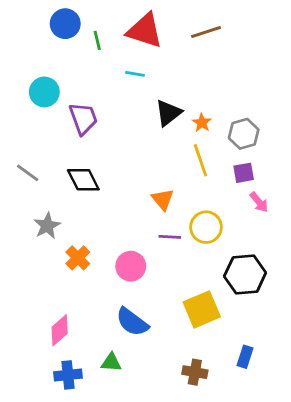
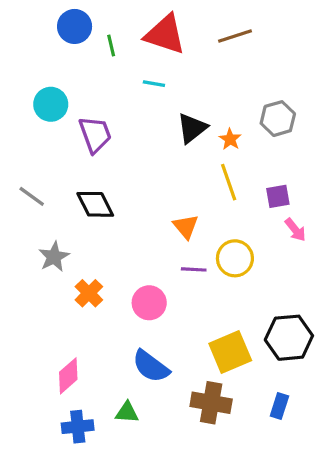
gray hexagon: (244, 134) -> (278, 119), moved
black hexagon: (245, 275) -> (289, 338), moved
brown cross: (195, 372) -> (211, 403), moved, size x1.4

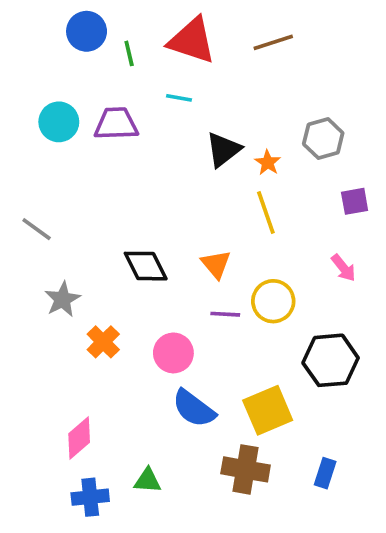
purple trapezoid: (95, 134) -> (116, 124), moved, turned -72
purple square: (278, 196) -> (355, 201), moved
black diamond: (95, 204) -> (146, 266), moved
black hexagon: (289, 338) -> (331, 360), moved
blue semicircle: (151, 366) -> (194, 408), moved

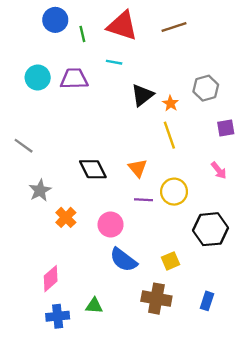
yellow square: (268, 410) -> (171, 261), size x0.6

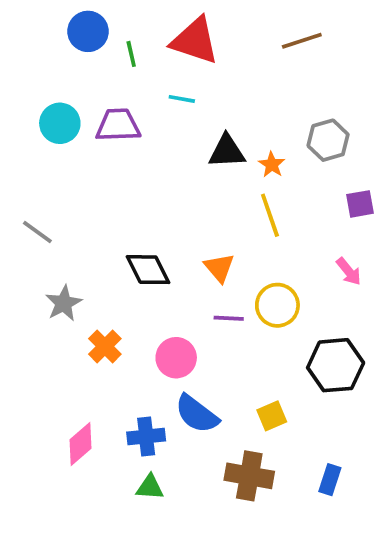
brown line: (174, 27) -> (302, 41), moved
black triangle: (142, 95) -> (227, 151), turned 35
blue cross: (58, 316) -> (146, 436), moved

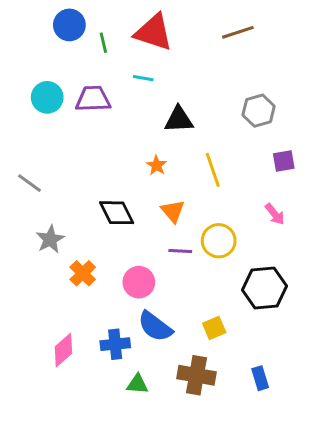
orange star: (272, 165) -> (157, 165), moved
blue rectangle: (330, 480) -> (260, 378), turned -35
green triangle: (150, 487) -> (137, 384), moved

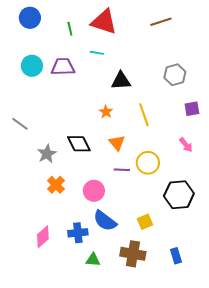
blue circle: (69, 25) -> (30, 18), moved
gray star: (50, 239) -> (47, 154), moved

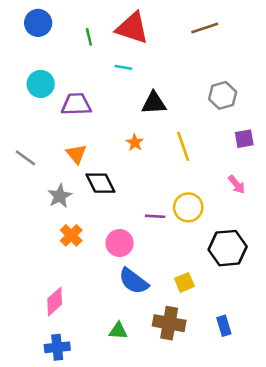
purple trapezoid: (63, 67) -> (76, 104), moved
orange triangle: (117, 143) -> (76, 154), moved
blue cross: (78, 233) -> (57, 347), moved

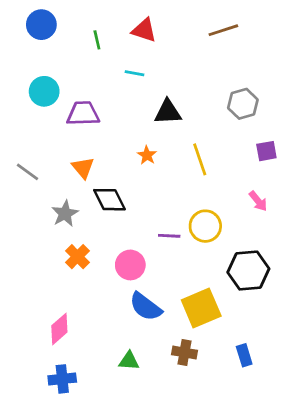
red triangle: (132, 28) -> (144, 30), size x0.7
yellow square: (184, 282) -> (201, 308), size x1.8
brown cross: (169, 323) -> (184, 353), size x0.7

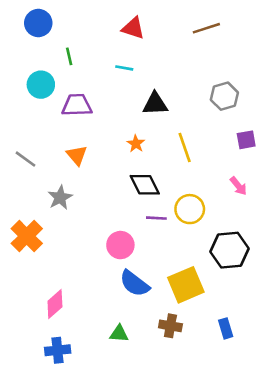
green line: (97, 40) -> (69, 56), moved
black diamond: (109, 200) -> (145, 185), moved
orange cross: (77, 257) -> (27, 236), moved, size x1.4

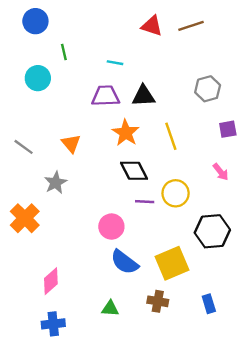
red triangle: (133, 28) -> (152, 26), moved
purple trapezoid: (77, 105) -> (105, 96), moved
orange star: (136, 144) -> (126, 133), size x1.6

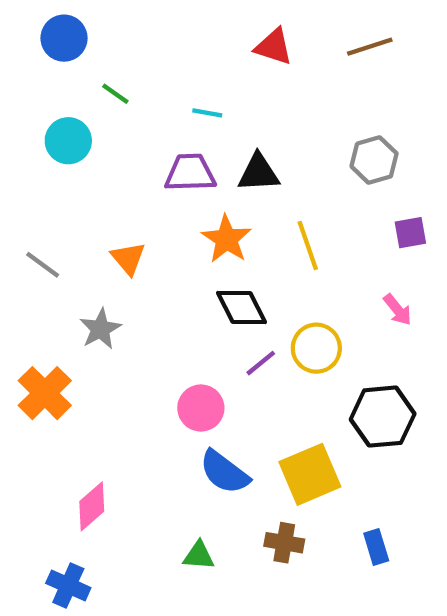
brown line: (191, 26) -> (370, 47), moved
green line: (64, 52) -> (115, 94), turned -42
purple line: (145, 202) -> (261, 363), turned -42
blue cross: (53, 324) -> (68, 585), moved, turned 30

